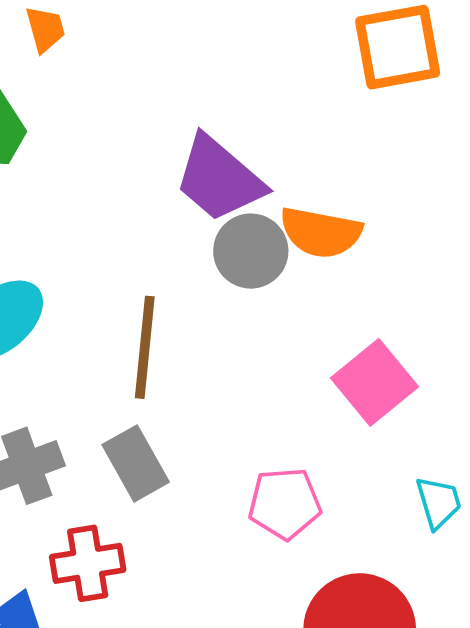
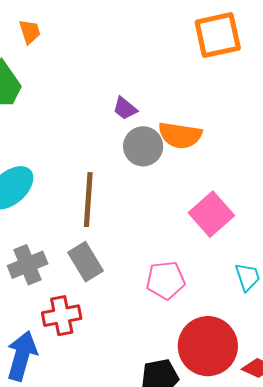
purple trapezoid: (219, 179) -> (125, 108), size x0.5

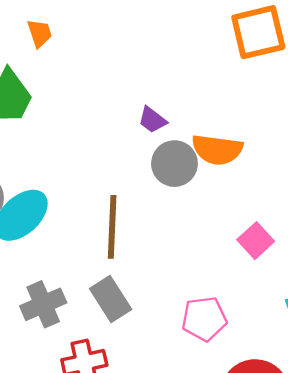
pink square: (211, 214) -> (256, 241), size x0.7

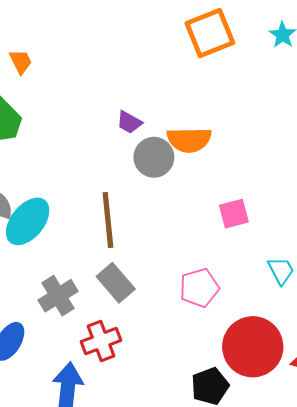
pink square: (256, 241) -> (234, 214), turned 36

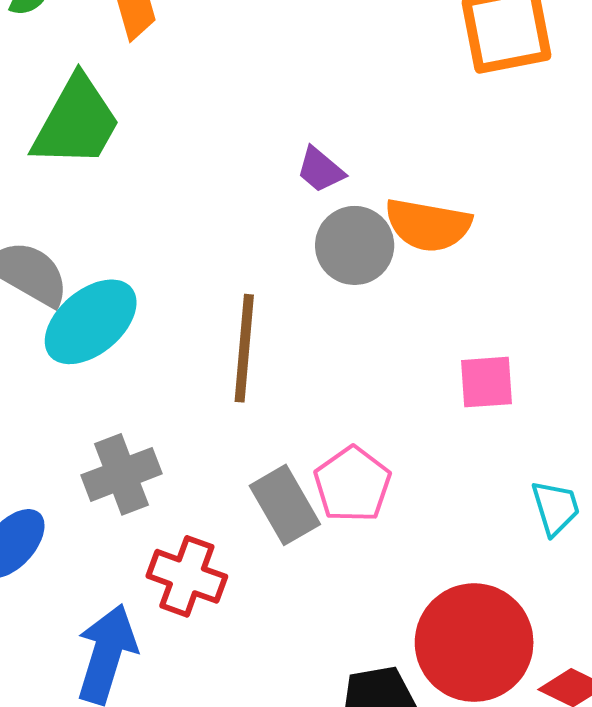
gray rectangle: (116, 283) -> (285, 505), moved
pink pentagon: (199, 288) -> (352, 484), moved, turned -30
red cross: (101, 341) -> (187, 576), turned 30

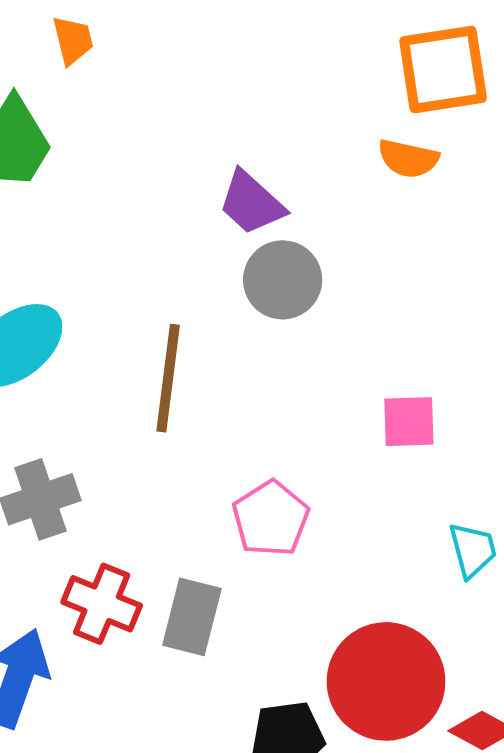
purple trapezoid: (320, 170) -> (251, 203), size x1.4
orange semicircle: (428, 225) -> (408, 159), moved, size x0.7
gray rectangle: (285, 505) -> (192, 617), moved, turned 42

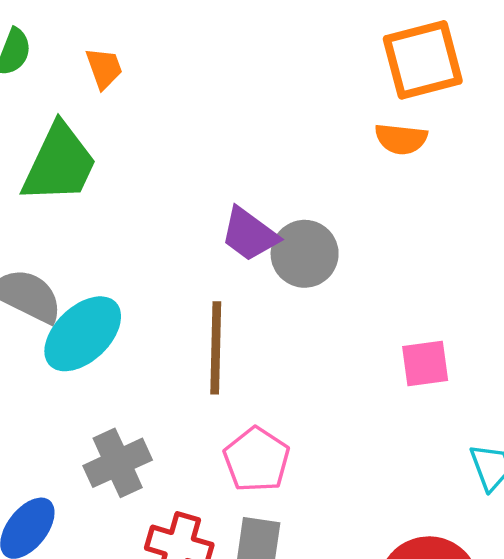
purple trapezoid: (251, 203) -> (249, 234), moved
pink pentagon: (271, 519) -> (257, 460), moved

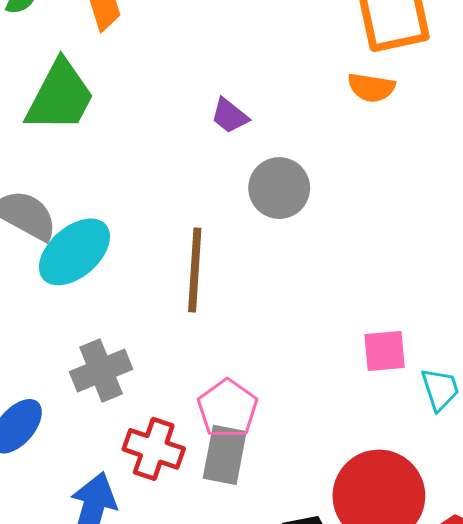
purple trapezoid: (249, 234) -> (230, 116), moved, size x0.7
pink square: (425, 363) -> (385, 351), moved
pink pentagon: (257, 460) -> (228, 409), moved

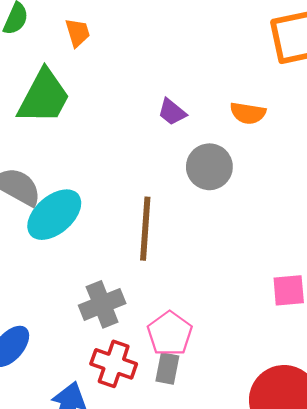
orange semicircle: (371, 88) -> (248, 113), moved
gray cross: (101, 370) -> (102, 304), moved
gray rectangle: (225, 455) -> (167, 369), size x0.7

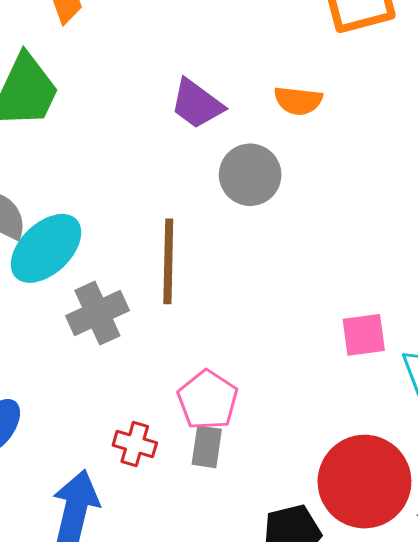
purple trapezoid: (172, 112) -> (197, 104), size x1.4
gray cross: (102, 304) -> (97, 313), moved
red cross: (114, 364) -> (135, 444), size x0.7

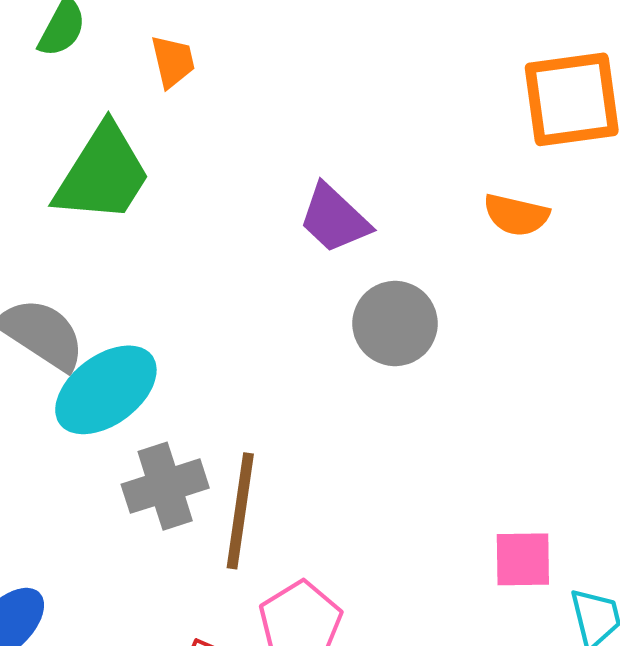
orange semicircle: (298, 101) -> (516, 215), moved
brown line: (168, 261) -> (240, 511), moved

